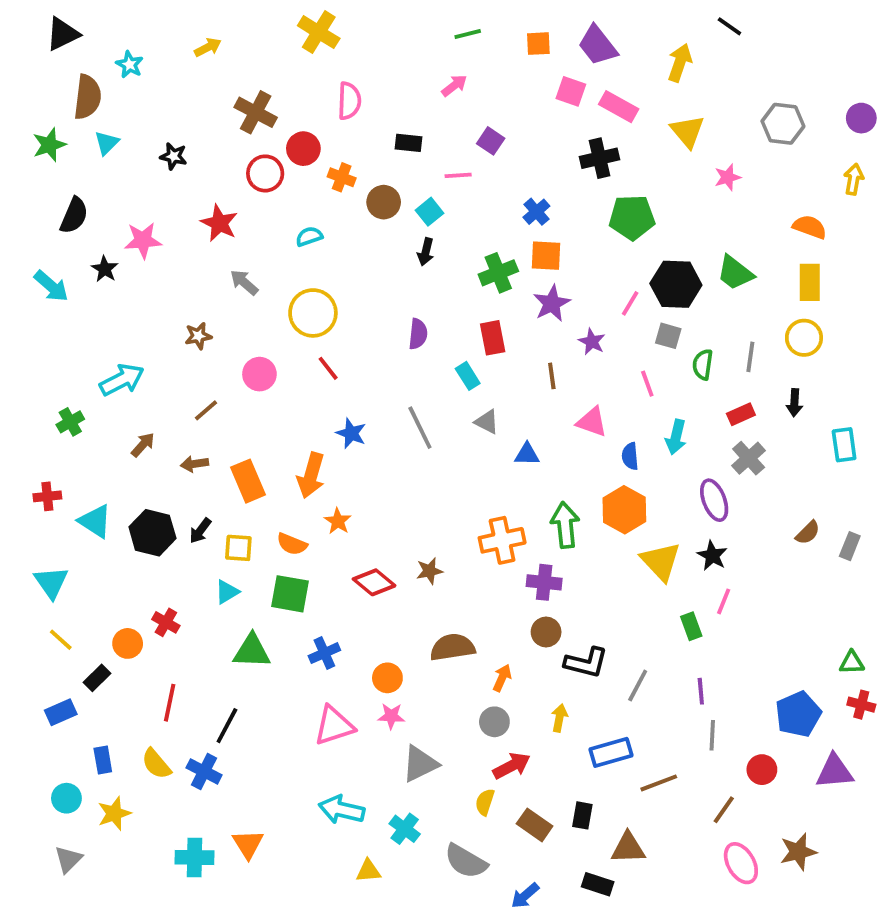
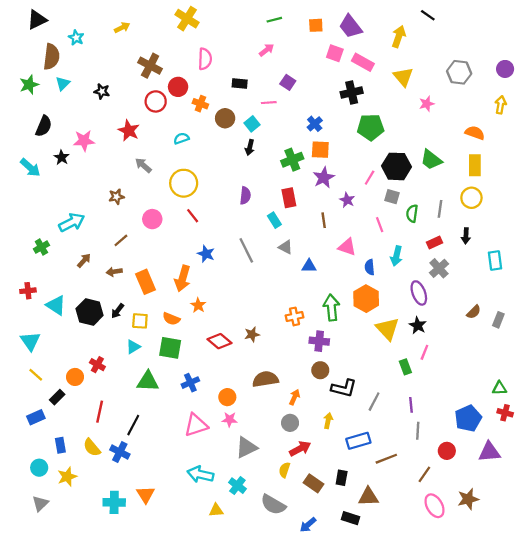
orange cross: (502, 540) -> (295, 316), size x0.7

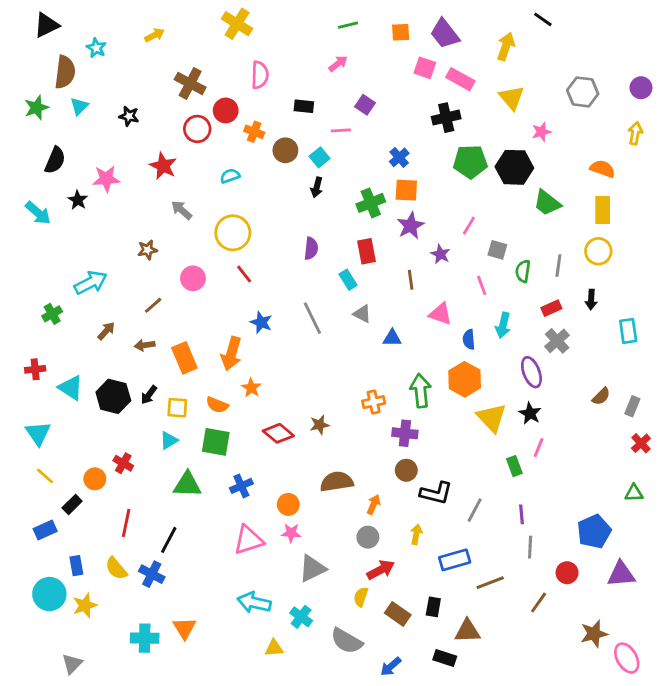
black hexagon: (396, 166) -> (514, 167), moved
red cross: (505, 413) -> (641, 443), moved, turned 32
cyan circle: (39, 468) -> (49, 594), size x1.5
gray triangle: (40, 503) -> (72, 664), moved
pink ellipse: (434, 506) -> (627, 658), moved

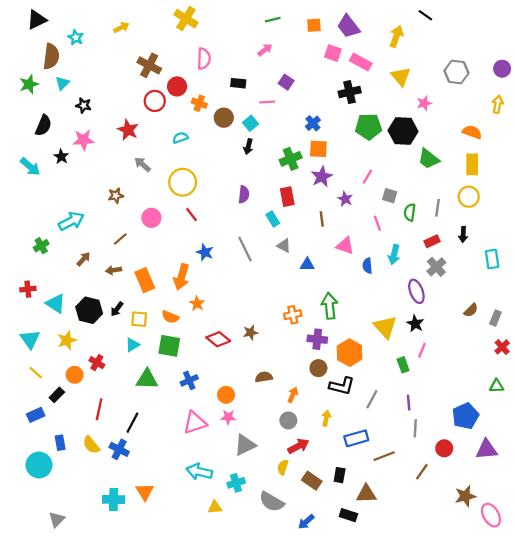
black star: (129, 116) -> (84, 105), moved
orange hexagon: (465, 379) -> (350, 353), moved
brown semicircle: (337, 482) -> (264, 377), size x0.7
yellow star: (85, 605) -> (67, 340), moved
cyan cross: (301, 617) -> (236, 483), turned 36

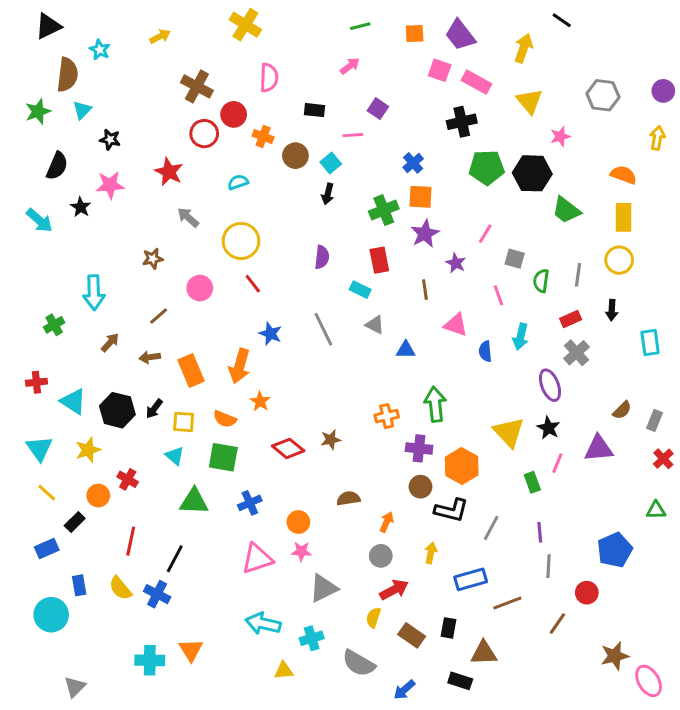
cyan rectangle: (273, 219) -> (360, 290), turned -32
cyan arrow: (71, 221) -> (94, 292), turned 115
cyan triangle: (132, 345) -> (175, 456), turned -48
purple triangle: (487, 449) -> (599, 448), moved

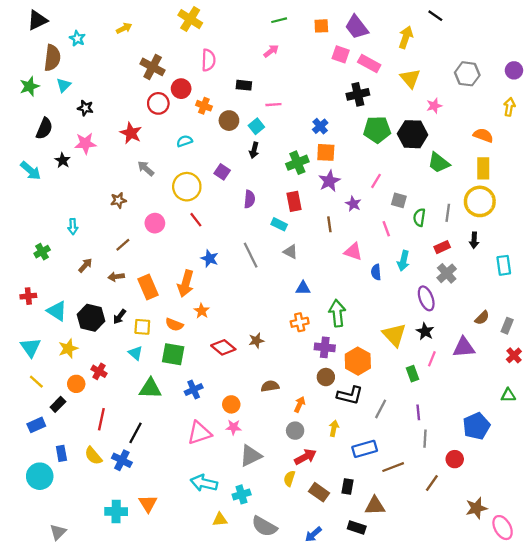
purple square: (378, 109) -> (222, 172), moved
yellow circle: (619, 260) -> (480, 201), size x1.4
cyan arrow: (94, 292) -> (73, 227), size x0.6
blue triangle: (406, 350) -> (303, 288), moved
gray semicircle: (359, 663) -> (264, 526), moved

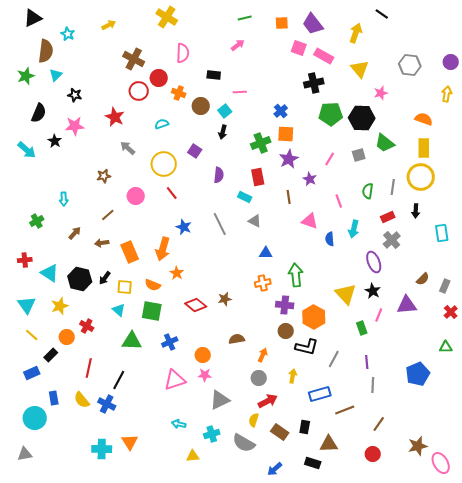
gray square: (399, 200) -> (359, 155), moved, turned -32
red circle: (455, 459) -> (373, 454), moved
cyan arrow: (204, 483) -> (179, 424), size x0.6
gray semicircle: (264, 526) -> (244, 443), moved
gray triangle: (58, 532) -> (25, 454), moved, turned 35

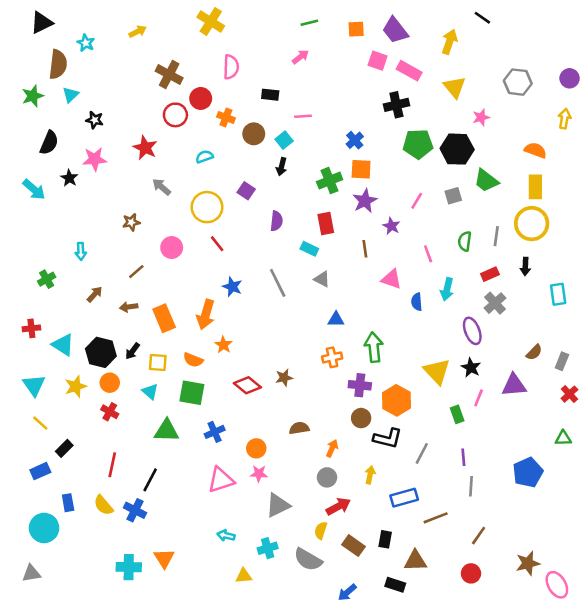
orange circle: (67, 337) -> (110, 383), moved

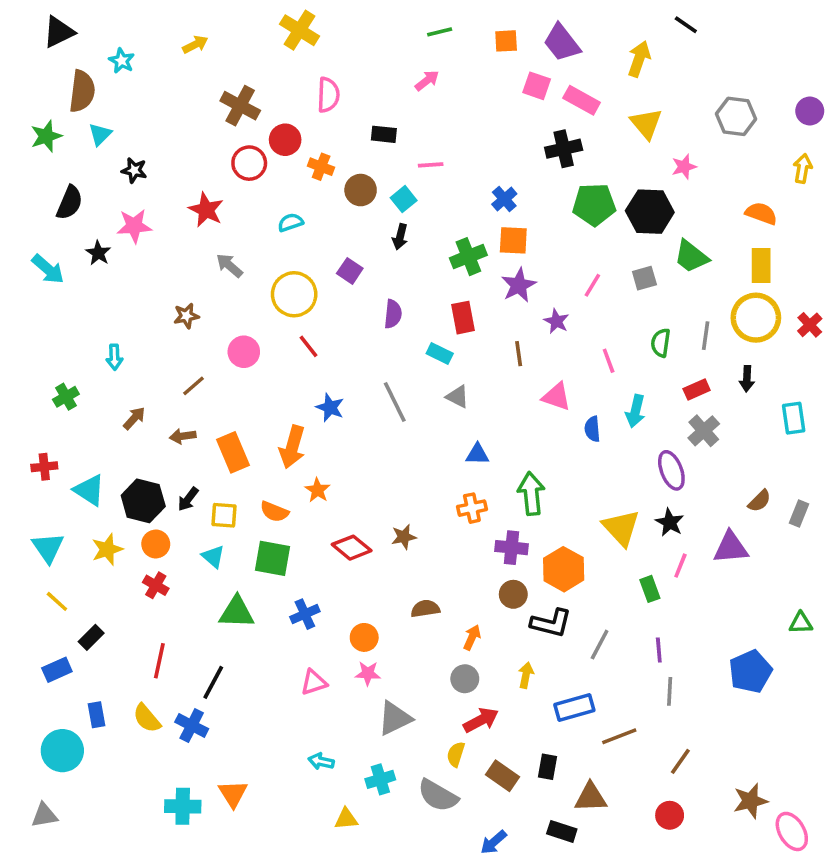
red cross: (570, 394) -> (810, 325), moved
pink triangle: (221, 480) -> (314, 682), size x0.7

